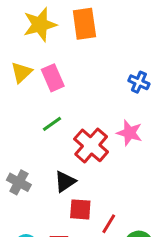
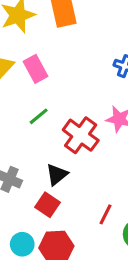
red square: (80, 209) -> (48, 205), moved, turned 35

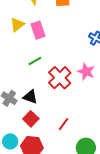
black triangle: (57, 175) -> (30, 97), moved, turned 49
red line: (105, 214) -> (63, 124), moved

